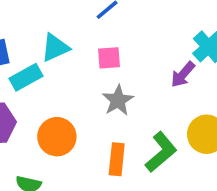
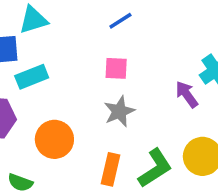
cyan triangle: (55, 48) -> (33, 20), moved
purple arrow: (183, 75) -> (187, 94), turned 96

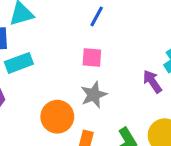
blue line: (120, 21) -> (97, 16), turned -30
orange circle: (54, 139) -> (57, 117), moved

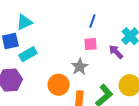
blue line: (97, 16) -> (92, 21), moved
pink square: (92, 57) -> (91, 44), moved

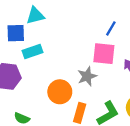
pink square: (91, 44) -> (104, 54), size x1.5

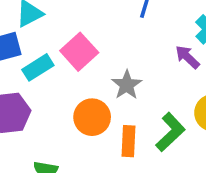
pink square: (104, 54) -> (79, 52), moved, turned -35

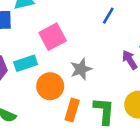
cyan rectangle: (38, 67) -> (26, 63), moved
green L-shape: (170, 132) -> (104, 111), turned -56

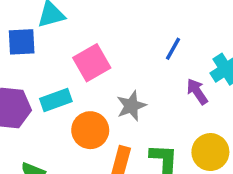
blue line: (108, 16) -> (173, 49), moved

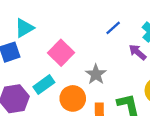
blue line: (173, 49) -> (113, 28), turned 35

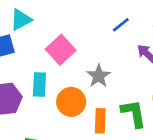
cyan rectangle: (44, 85) -> (39, 85), turned -55

